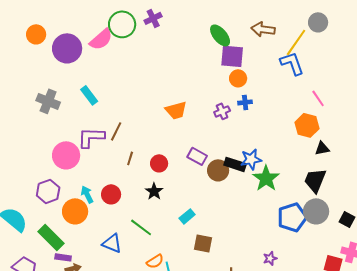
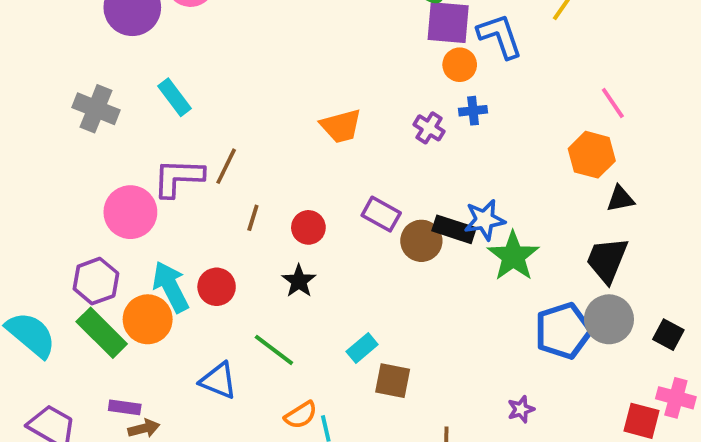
blue L-shape: (292, 63) -> (500, 36), moved
purple cross: (222, 111) -> (429, 128), turned -35
cyan arrow: (87, 194) -> (171, 287), size x1.5
cyan rectangle: (187, 216) -> (362, 348), moved
green rectangle: (51, 237) -> (102, 333), moved

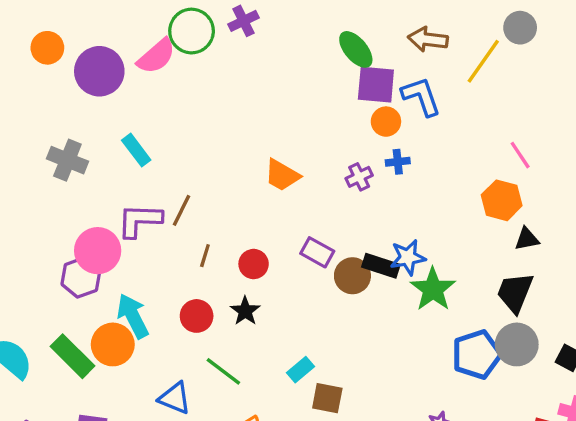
orange trapezoid: (341, 126) -> (282, 175), turned 45
purple cross: (429, 128) -> (359, 177), turned 32
purple hexagon: (96, 281) -> (81, 277), moved
red circle: (217, 287) -> (197, 316), moved

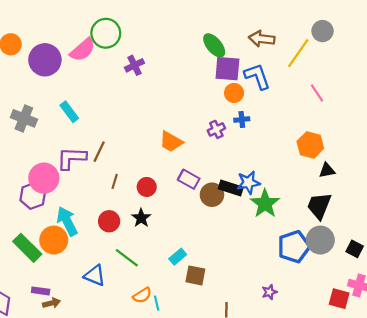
purple cross: (243, 21) -> (135, 65), moved
pink line: (520, 155) -> (317, 93), moved
orange trapezoid: (282, 175) -> (171, 142), moved

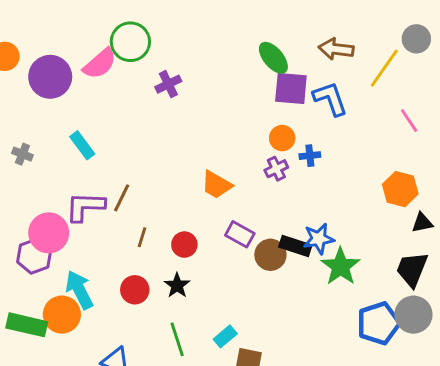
orange circle: (234, 93) -> (282, 138), moved
gray cross: (24, 118) -> (22, 154), size x0.6
green rectangle: (27, 248) -> (27, 325), turned -32
green line: (127, 258) -> (177, 339), moved, turned 35

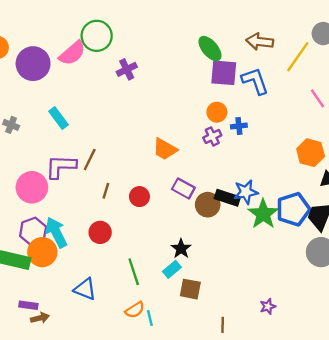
purple hexagon: (34, 256) -> (33, 231), moved
black star: (177, 285) -> (181, 249), moved
blue pentagon: (378, 323) -> (293, 209), moved

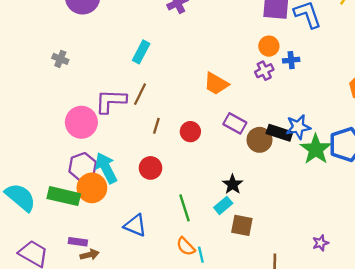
cyan rectangle: (58, 118) -> (141, 52), moved, turned 65
orange semicircle: (135, 310) -> (186, 246), turned 78

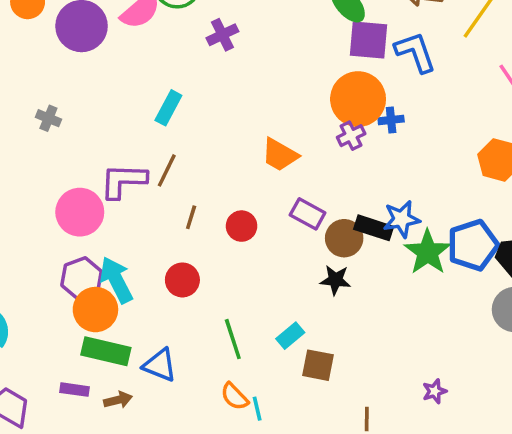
orange circle: (269, 46) -> (358, 99), size x1.8
black star: (233, 184) -> (335, 280), moved, turned -30
green rectangle: (64, 196) -> (106, 351), moved
brown arrow: (90, 255) -> (118, 400), moved

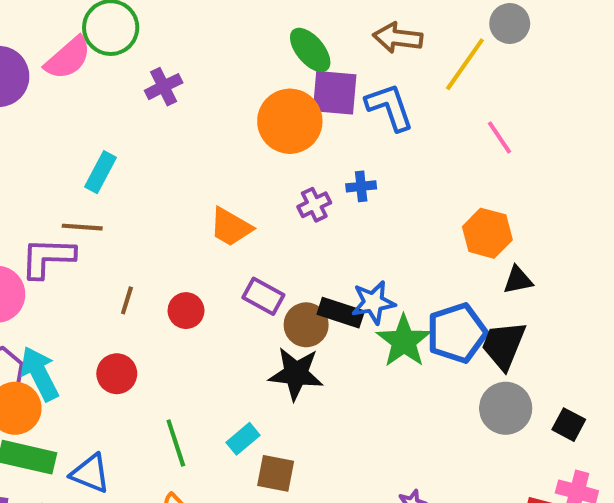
orange circle: (358, 99) -> (290, 121), moved
brown line: (167, 170) -> (82, 227), moved, turned 68
black star: (335, 280) -> (296, 374), size x1.5

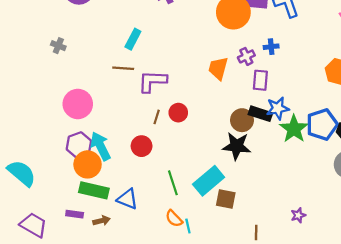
orange trapezoid: (231, 227) -> (218, 68), moved, turned 75
purple L-shape: (48, 258) -> (152, 81), moved
purple rectangle: (263, 296) -> (260, 80), moved, turned 66
brown line: (127, 300) -> (157, 117), moved
cyan rectangle: (243, 439) -> (209, 181), size x1.8

